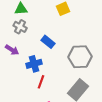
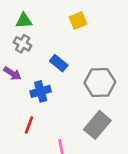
red line: (41, 82) -> (29, 125), moved

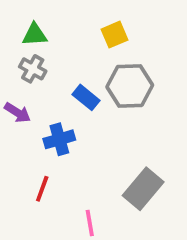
gray hexagon: (100, 82) -> (130, 86), moved

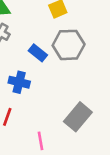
blue cross: (59, 139) -> (19, 82), turned 30

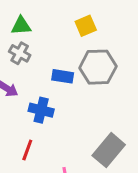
blue rectangle: (38, 53) -> (63, 76), turned -30

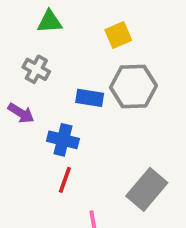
green triangle: (21, 26) -> (50, 22), moved
red line: (27, 150) -> (65, 180), moved

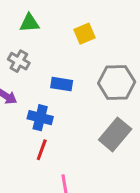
gray hexagon: (133, 86) -> (117, 83), moved
gray rectangle: (147, 189) -> (115, 134), moved

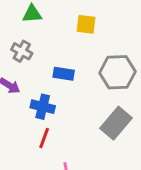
yellow square: (84, 34) -> (86, 24), turned 30

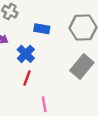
blue cross: (43, 107) -> (26, 54), turned 30

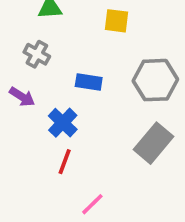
pink line: (44, 104) -> (92, 204), turned 56

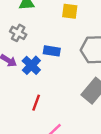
blue cross: (63, 123) -> (31, 65), moved

